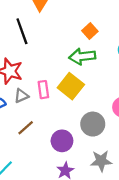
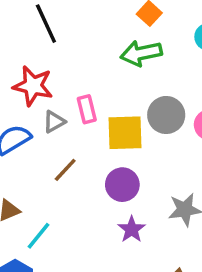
yellow square: (71, 86) -> (125, 133), moved, turned -35
gray circle: (93, 124) -> (166, 115), moved

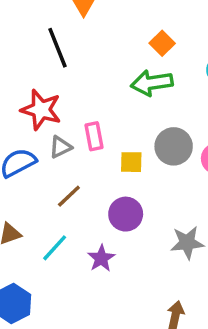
yellow square: (125, 133) -> (131, 162), size x0.6
purple star: (132, 229) -> (101, 258), moved
cyan line: (39, 236) -> (55, 248), moved

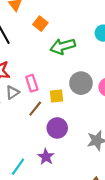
orange square: (162, 43) -> (40, 24), moved
brown line: (69, 196) -> (35, 109), moved
cyan line: (55, 248) -> (18, 167), moved

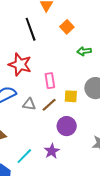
green arrow: (63, 46) -> (84, 51), size x0.6
gray triangle: (12, 92) -> (29, 104), moved, turned 32

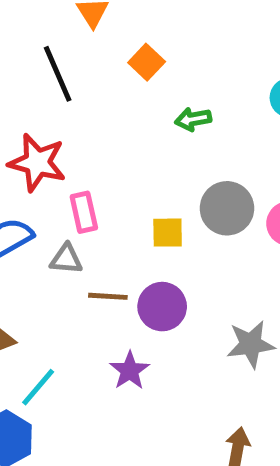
pink rectangle: (50, 81) -> (84, 212), moved
brown line: (49, 105) -> (108, 296), moved, turned 49
cyan line: (24, 156) -> (38, 387), moved

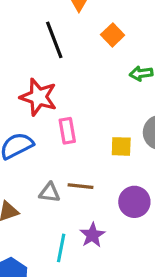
gray triangle: (66, 259) -> (50, 193), moved
purple circle: (162, 307) -> (134, 202), moved
cyan line: (38, 387) -> (61, 248), moved, turned -32

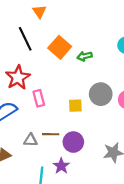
orange square: (113, 35) -> (60, 47), moved, size x1.5
red star: (38, 97) -> (18, 77), turned 30
purple circle: (134, 202) -> (73, 142), moved

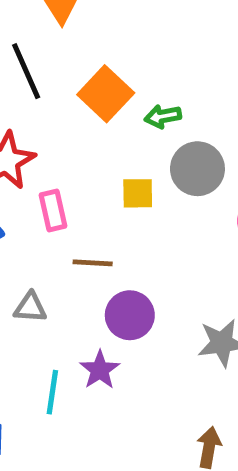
gray circle: (101, 94) -> (197, 169), moved
yellow square: (75, 106) -> (138, 193), moved
brown line: (51, 134) -> (93, 263), moved

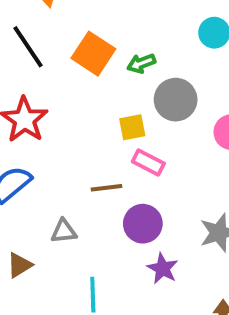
pink rectangle: (53, 210) -> (148, 163), moved, turned -40
purple star: (100, 370) -> (163, 268), moved

